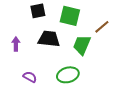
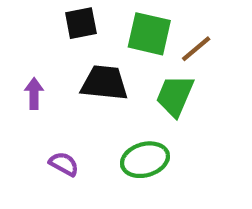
brown line: (102, 27) -> (196, 49), moved

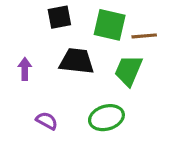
brown line: (196, 49) -> (144, 36), turned 35

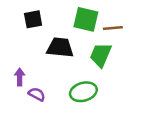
black square: (59, 17) -> (33, 19), moved
purple arrow: (25, 69) -> (20, 77), moved

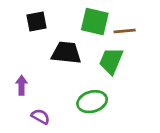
purple semicircle: (37, 94) -> (41, 117), moved

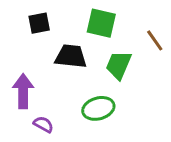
brown line: (125, 31) -> (155, 40), moved, turned 60
purple arrow: (22, 85) -> (23, 91), size x1.6

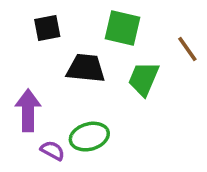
green ellipse: (98, 108) -> (89, 137), moved

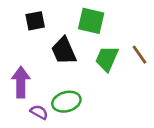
brown line: (187, 49) -> (139, 55), moved
black trapezoid: (86, 68) -> (64, 51), turned -120

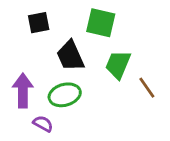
brown line: (139, 55) -> (147, 88), moved
green ellipse: (66, 102) -> (65, 95), moved

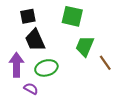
black trapezoid: (70, 56) -> (35, 40), moved

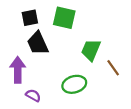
green square: (72, 16) -> (64, 18), moved
green ellipse: (46, 68) -> (74, 84), moved

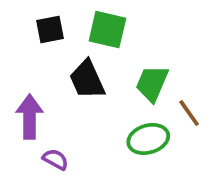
black trapezoid: (38, 43) -> (87, 80), moved
green ellipse: (74, 84) -> (148, 139), moved

